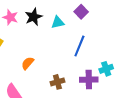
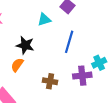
black star: (34, 17) -> (25, 45), moved, turned -30
brown cross: (57, 82) -> (50, 81), turned 32

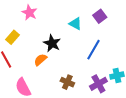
cyan triangle: (44, 20) -> (75, 24), turned 32
purple cross: (82, 76) -> (98, 84), turned -36

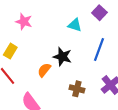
black star: (52, 43) -> (62, 57), moved

